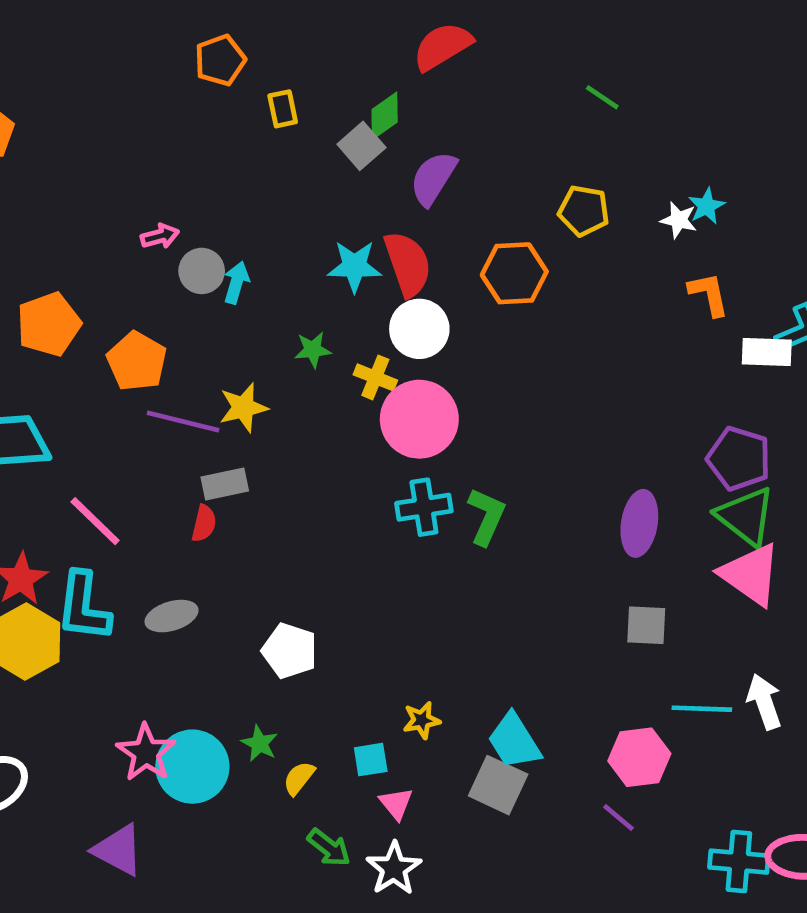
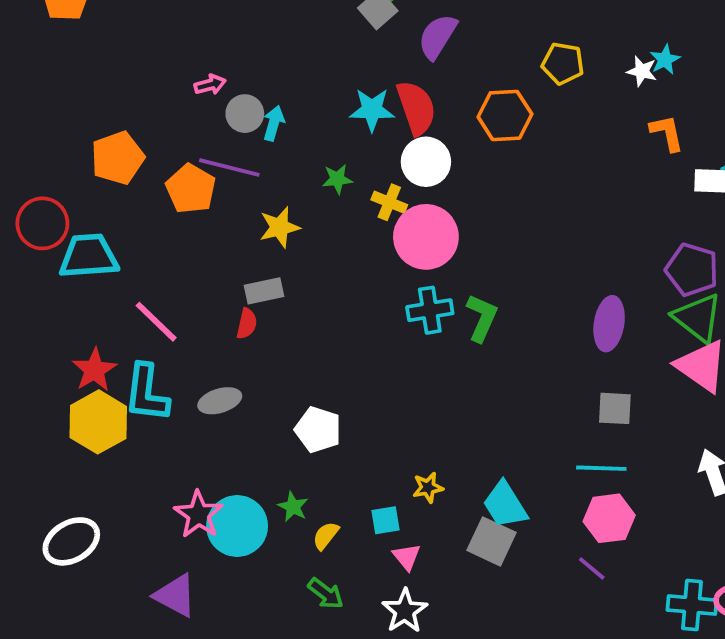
purple line: (183, 421) -> (229, 168), moved
cyan line: (702, 709) -> (601, 468), moved
green arrow: (329, 848) -> (326, 593), moved

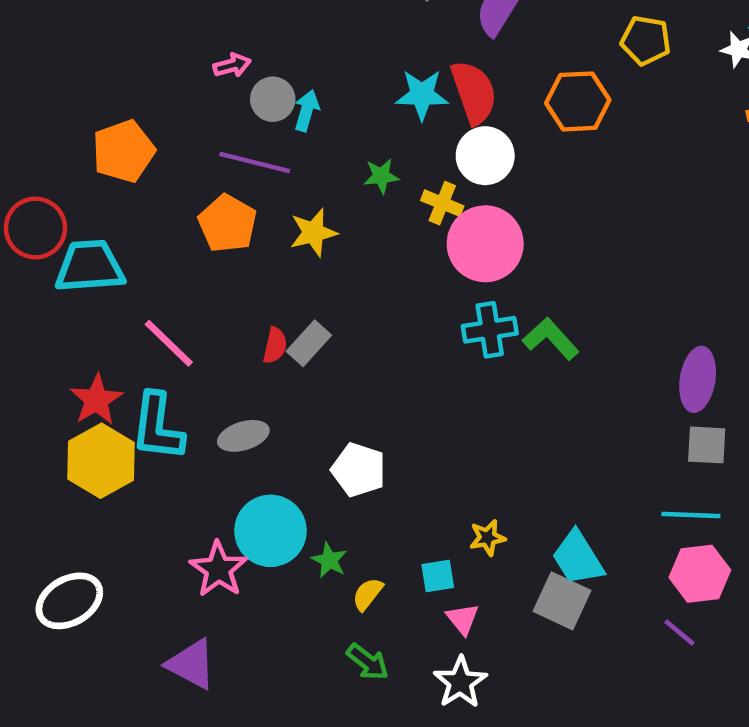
orange pentagon: (191, 189) -> (228, 223), moved
gray rectangle: (264, 291) -> (309, 343), moved, turned -36
green L-shape: (482, 318) -> (551, 339), turned -66
purple ellipse: (609, 324) -> (698, 379), moved
cyan circle: (237, 526) -> (270, 531), moved

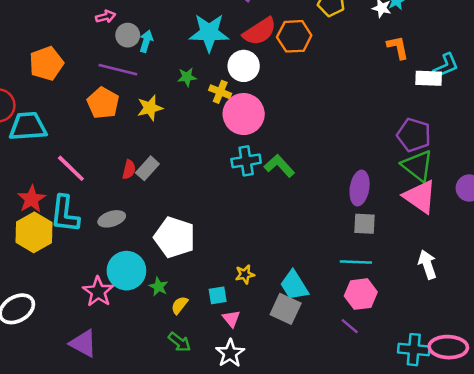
red semicircle: (474, 92) -> (260, 31), moved, turned 76
cyan star: (422, 95) -> (209, 33), size x1.4
white pentagon: (359, 470) -> (175, 237), size x1.4

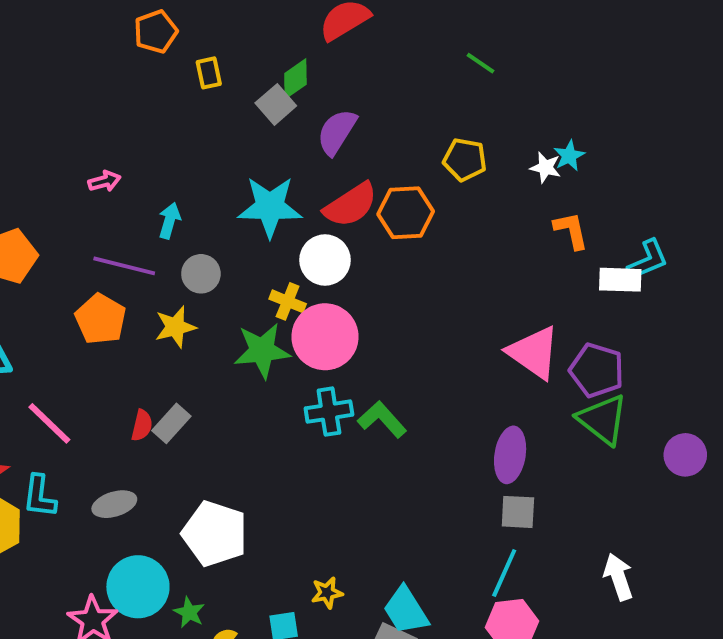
gray circle: (128, 35) -> (201, 274), moved
green star: (187, 77) -> (262, 351), moved, size x1.8
pink triangle: (420, 197) -> (534, 353), moved
cyan L-shape: (65, 214) -> (40, 496), size x0.7
cyan line: (356, 262) -> (504, 573), turned -68

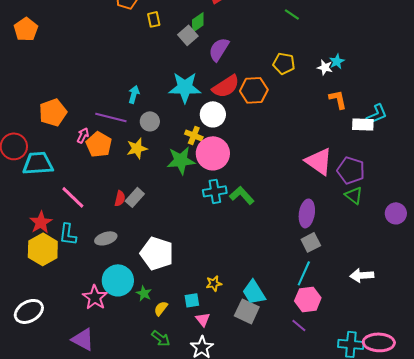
pink arrow: (105, 181) -> (83, 135), moved, turned -49
green triangle: (603, 419) -> (354, 195), size x0.7
gray square: (518, 512) -> (311, 242), turned -30
white arrow: (618, 577) -> (362, 275), turned -75

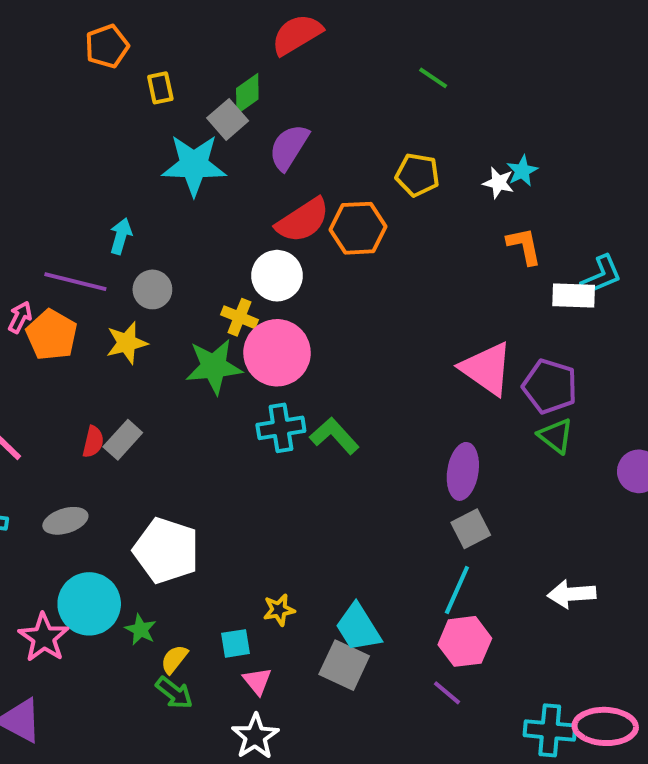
cyan star: (185, 87) -> (194, 165), moved
green arrow: (161, 338) -> (174, 693), moved

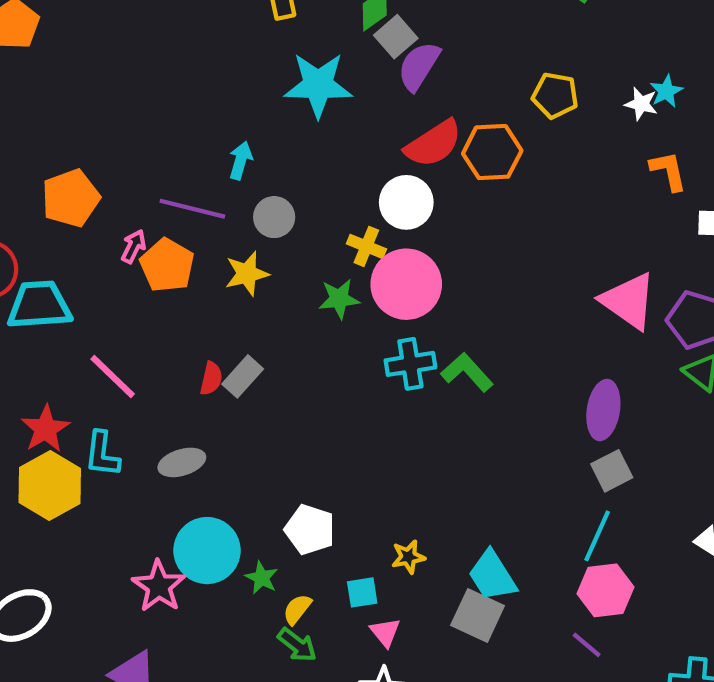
gray square: (228, 119) -> (396, 37), moved
green star: (214, 367) -> (339, 299), size x0.7
white pentagon: (166, 550) -> (310, 530), moved, size x0.7

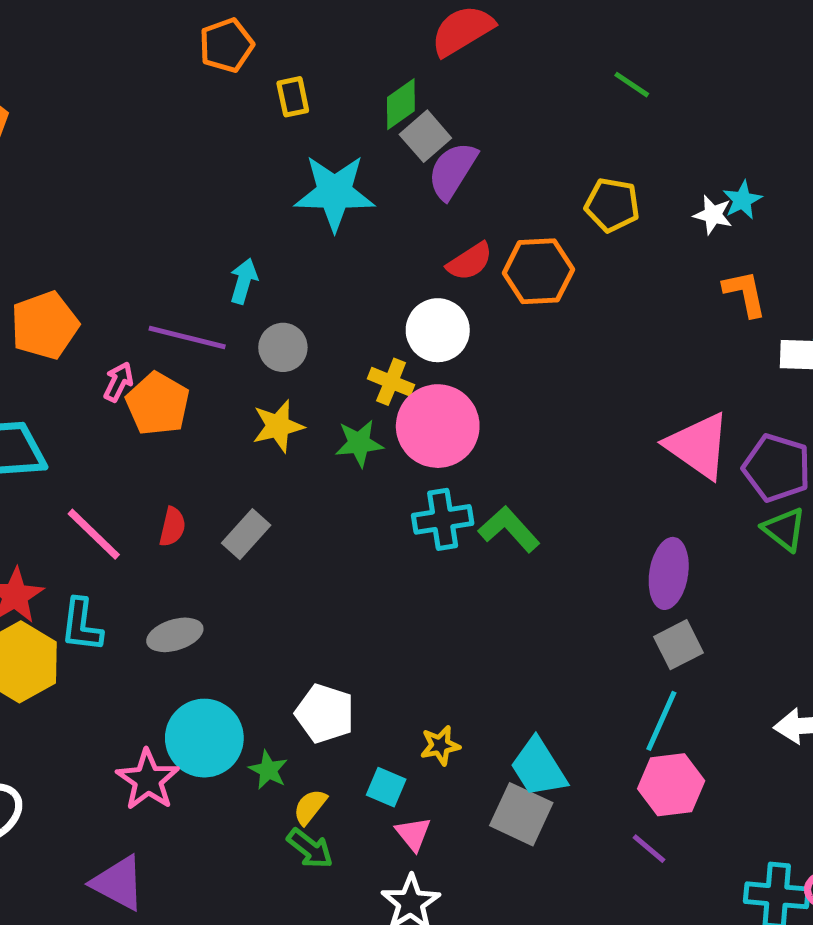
red semicircle: (434, 144) -> (470, 261), size x0.7
yellow star: (247, 274) -> (278, 426), moved
red semicircle: (211, 379) -> (172, 527), moved
cyan square: (362, 592) -> (386, 787), turned 32

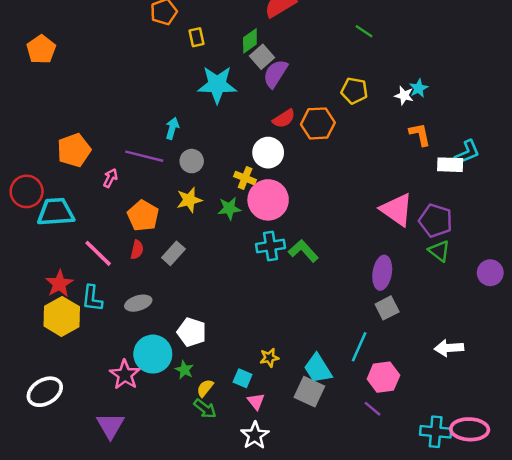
orange pentagon: (158, 404) -> (143, 216), moved
white pentagon: (325, 713) -> (192, 332), moved
cyan line: (661, 721) -> (359, 347), moved
purple triangle: (118, 883) -> (110, 426), turned 32

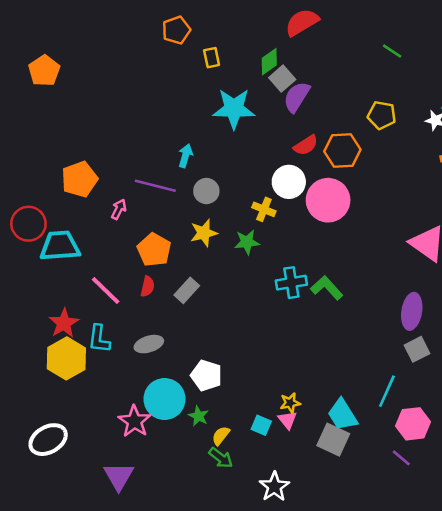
pink circle: (268, 200) -> (328, 200), moved
pink triangle: (256, 401) -> (287, 420), moved

